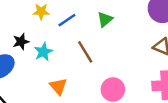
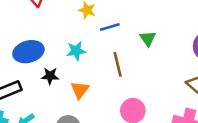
green triangle: (105, 19) -> (148, 39), turned -42
black star: (21, 42) -> (50, 76), moved

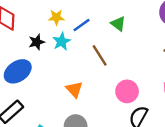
cyan star: (76, 51) -> (62, 41), moved
black star: (50, 76) -> (37, 42), moved

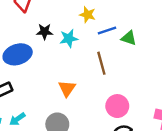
yellow star: (56, 17) -> (88, 15), moved
green triangle: (118, 24) -> (129, 38), turned -35
blue line: (81, 25) -> (107, 30), moved

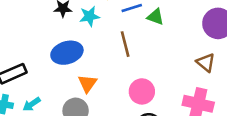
blue ellipse: (18, 54) -> (67, 53), moved
orange triangle: (67, 89) -> (88, 83), moved

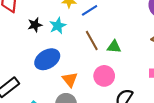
green triangle: (156, 17) -> (114, 47), moved
pink circle: (142, 91) -> (104, 76), moved

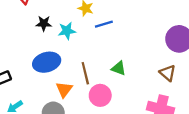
brown line: (92, 40) -> (85, 73), moved

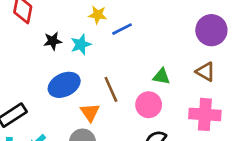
green triangle: (119, 68) -> (161, 76), moved
pink circle: (100, 95) -> (149, 105), moved

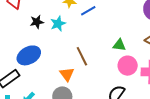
blue ellipse: (64, 85) -> (29, 55), moved
pink circle: (149, 105) -> (128, 66), moved

